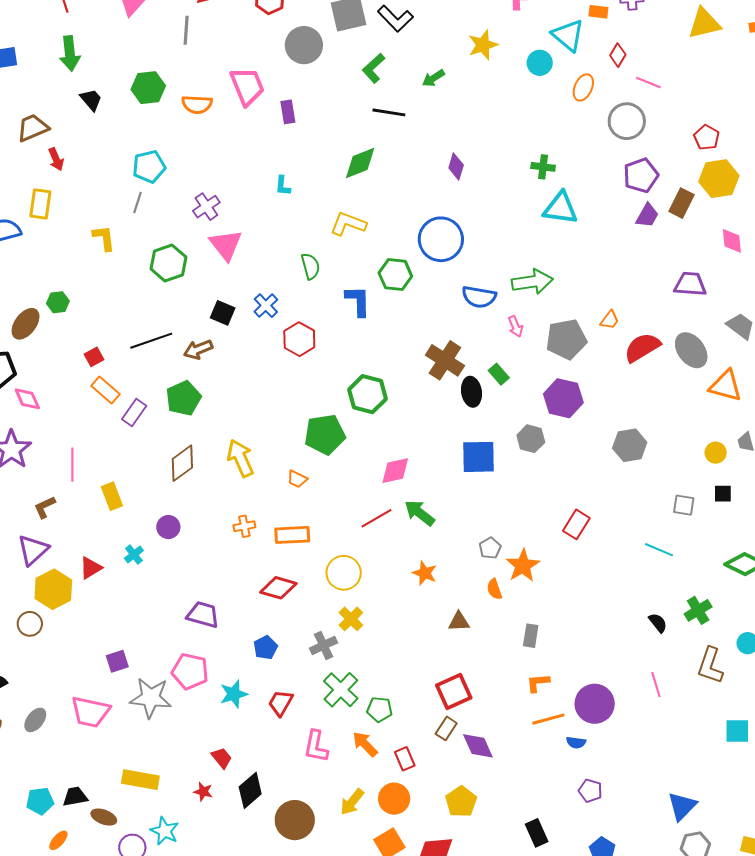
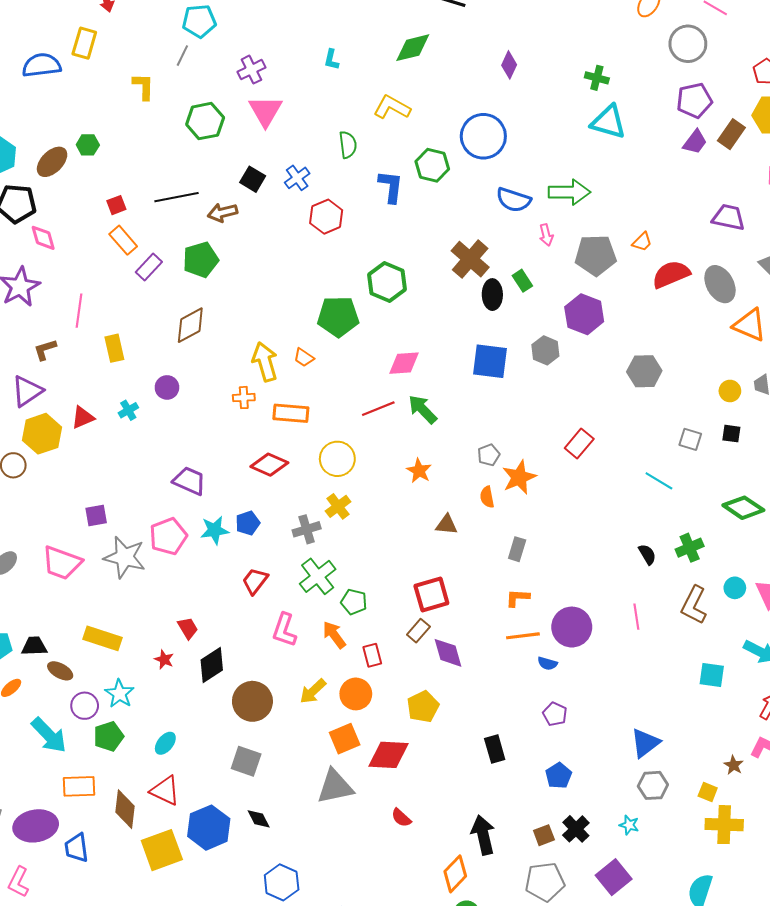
yellow arrow: (240, 458) -> (265, 362), moved
pink pentagon: (190, 671) -> (168, 536), turned 30
cyan star: (234, 694) -> (215, 530), moved

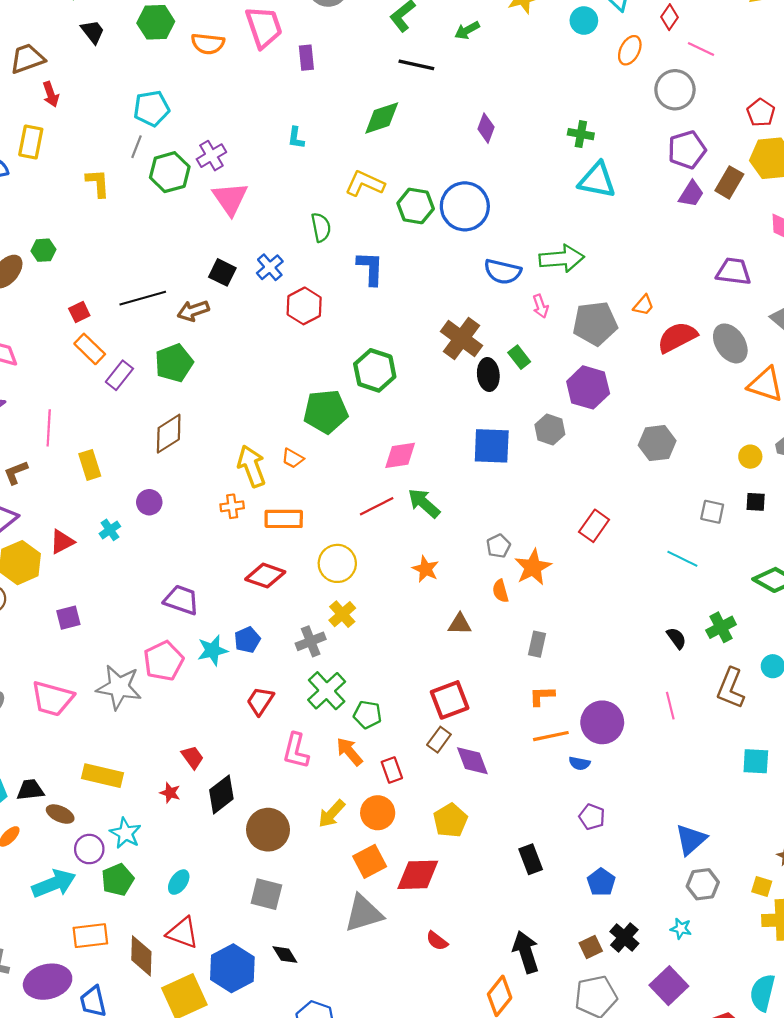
green hexagon: (205, 121) -> (170, 172), moved
green hexagon: (432, 165) -> (416, 206), moved
purple square: (96, 516) -> (68, 618), moved
cyan arrow: (49, 735) -> (54, 884), turned -63

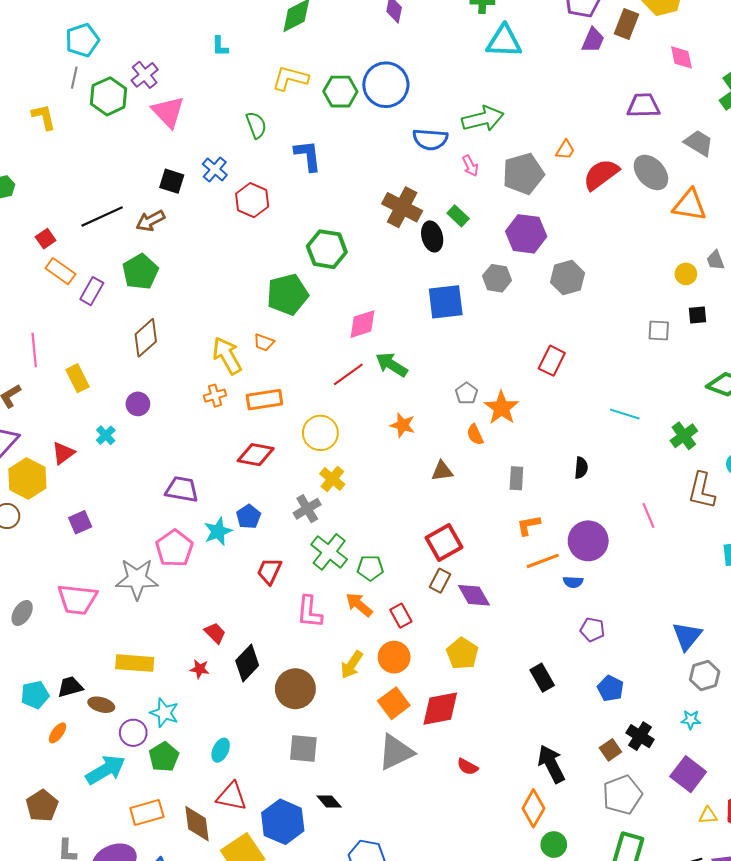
gray hexagon: (657, 443) -> (568, 278), moved
cyan line: (682, 559) -> (625, 414), moved
black semicircle: (676, 638) -> (581, 468), moved, turned 50

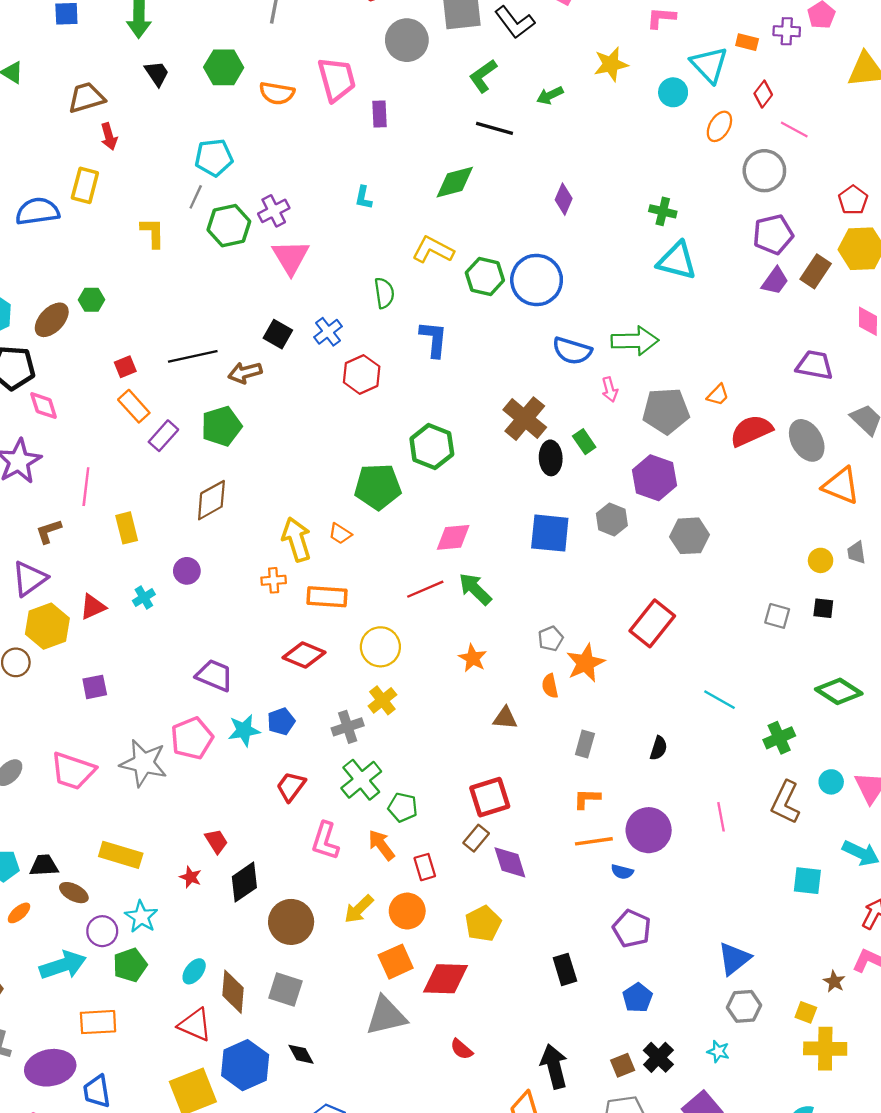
red rectangle: (552, 361) -> (652, 623), size x1.4
purple pentagon: (592, 630) -> (632, 929), size x1.4
brown diamond: (197, 824) -> (233, 992), moved

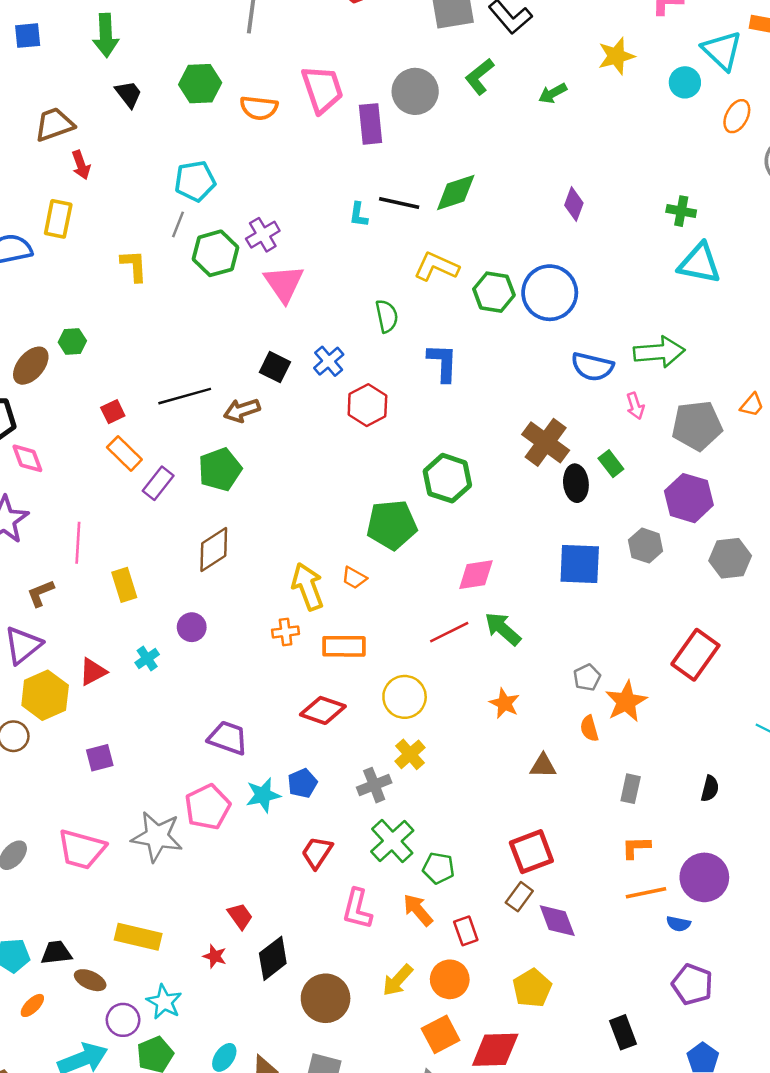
gray circle: (407, 40) -> (415, 91), moved
purple rectangle: (379, 114) -> (370, 124), size x1.4
black line: (494, 128) -> (399, 203), moved

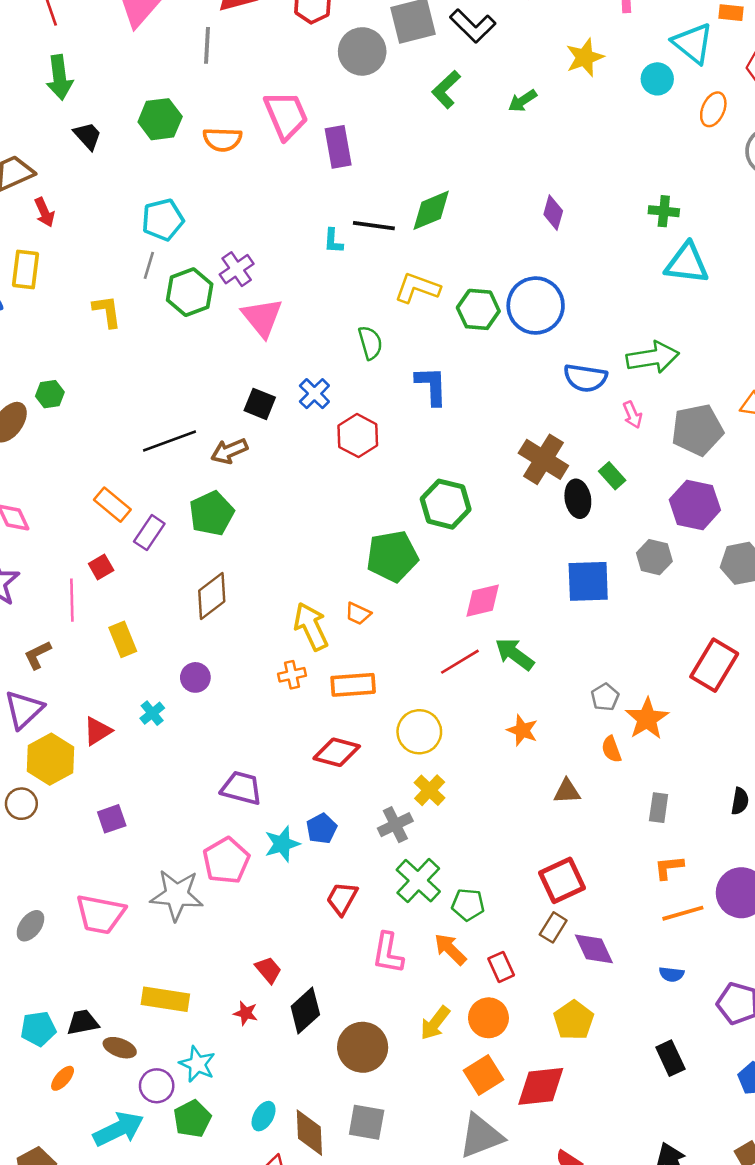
gray circle: (415, 91) -> (362, 51), moved
red square: (113, 412) -> (101, 567), moved
blue semicircle: (678, 924) -> (672, 974), moved

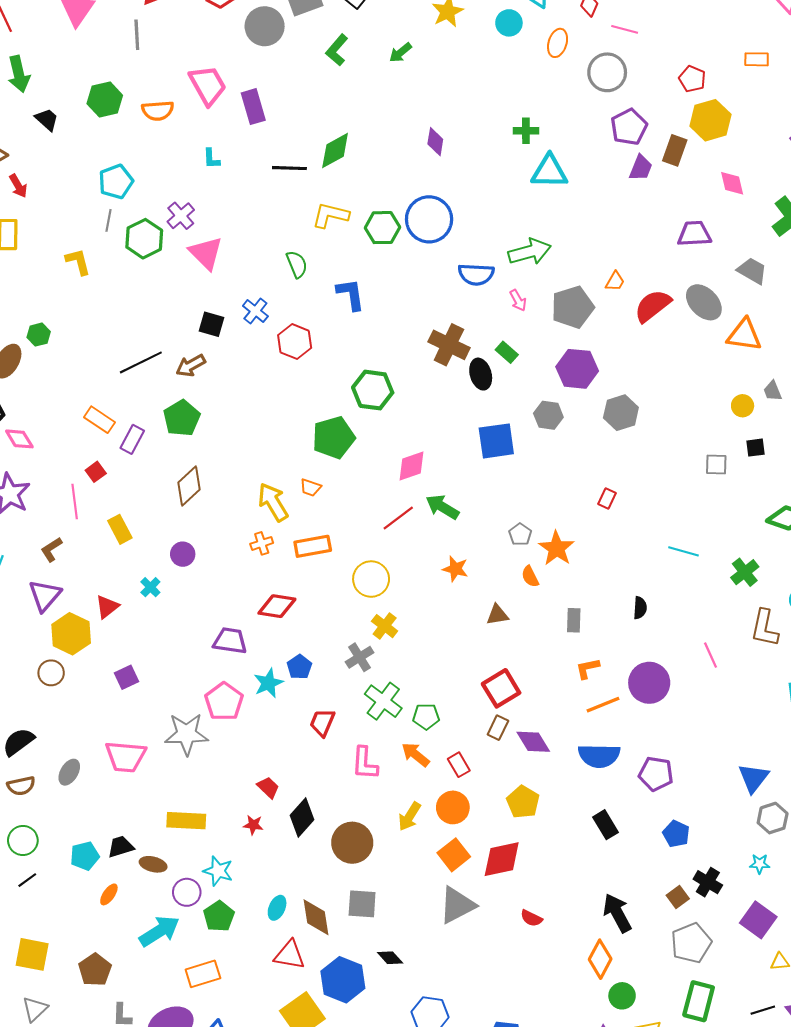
cyan L-shape: (333, 241) -> (211, 159), moved
red rectangle: (714, 665) -> (607, 499), size x0.5
red diamond: (337, 752) -> (277, 606), moved
blue semicircle: (672, 974) -> (599, 756), size x2.0

